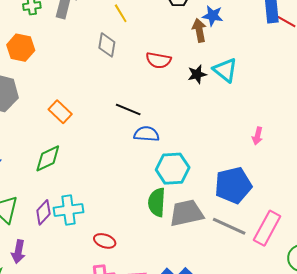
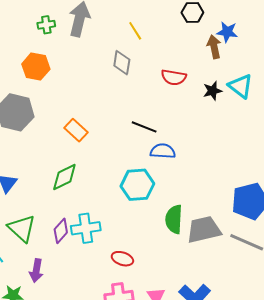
cyan hexagon: (173, 169) -> (137, 185), moved

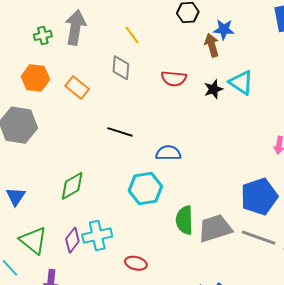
black line: (144, 127) -> (120, 132), moved
orange rectangle: (76, 130) -> (77, 87), moved

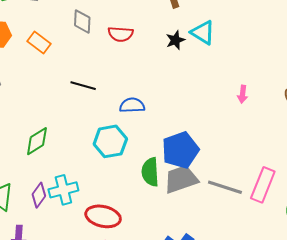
red semicircle: (174, 79) -> (121, 34), moved
blue pentagon: (259, 197) -> (180, 150), moved
red ellipse: (136, 263) -> (103, 216), size x1.6

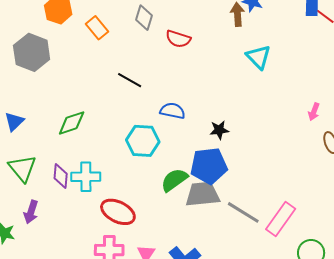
black star: (175, 40) -> (219, 130), moved
pink arrow: (243, 94) -> (314, 112), moved
green semicircle: (150, 172) -> (174, 180), turned 44
purple diamond: (39, 195) -> (61, 176), turned -45

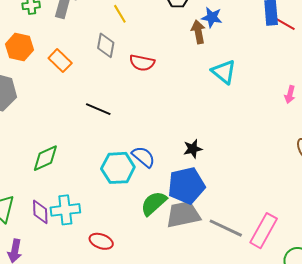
blue semicircle: (173, 111) -> (143, 157), moved, turned 35
pink arrow: (314, 112) -> (290, 94), moved
red ellipse: (118, 212) -> (101, 241), size x0.7

